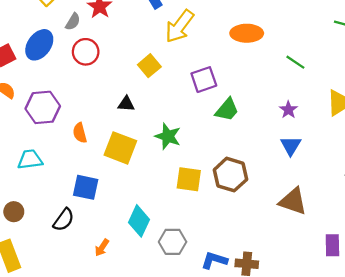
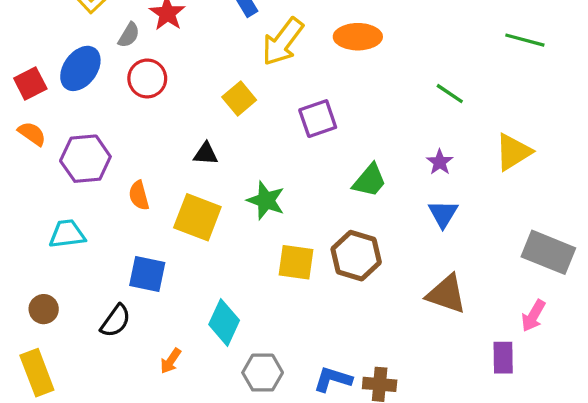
orange ellipse: (247, 33) -> (358, 37), moved
green trapezoid: (227, 110) -> (370, 180), moved
gray hexagon: (173, 242) -> (263, 373), moved

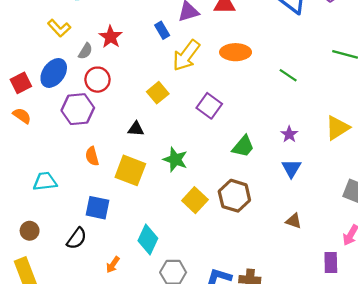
green line: (450, 94) -> (288, 75), moved
purple square: (318, 119) -> (209, 106), turned -35
purple hexagon: (85, 159) -> (78, 109), moved
yellow square: (296, 262) -> (195, 200), turned 35
brown triangle: (446, 294) -> (294, 221), size x0.6

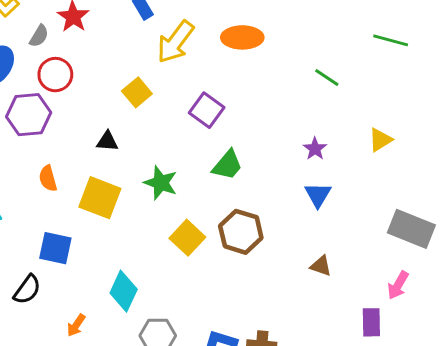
green line: (288, 75) -> (327, 78), moved
yellow triangle: (337, 128) -> (380, 140), size x0.7
green trapezoid: (243, 146) -> (227, 165), moved

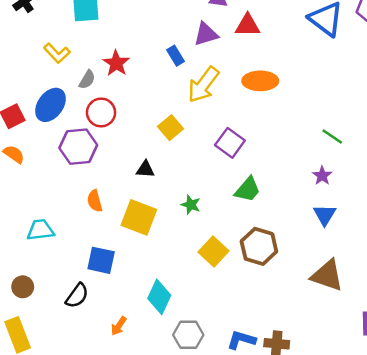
green line: (327, 78) -> (332, 136), moved
green star: (161, 183) -> (191, 205), size x0.7
brown triangle: (321, 266) -> (327, 275), size x1.8

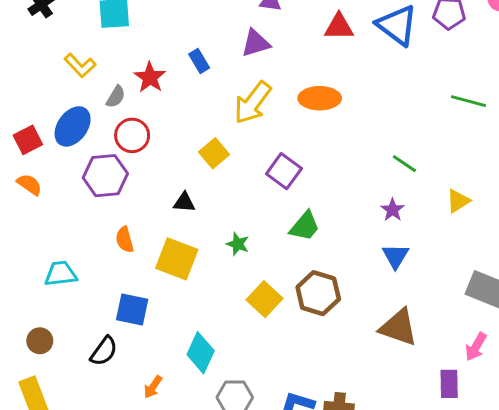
red triangle: (248, 25) -> (339, 27), moved
blue rectangle: (176, 56) -> (199, 61), moved

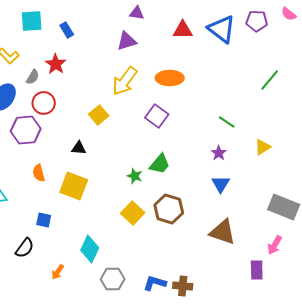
blue rectangle: (199, 61) -> (67, 30), moved
green line: (468, 101) -> (270, 80), turned -65
purple square: (284, 171) -> (157, 116), moved
green star: (238, 244) -> (135, 176), moved
blue square: (132, 310) -> (44, 220), size x0.7

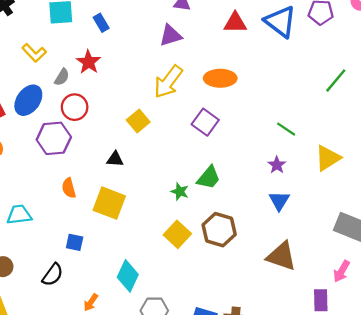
yellow triangle: (263, 147) -> (328, 158), size x1.4

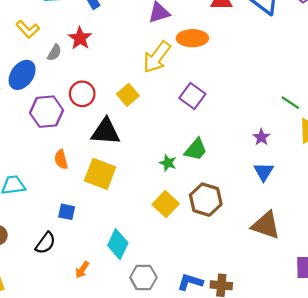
orange ellipse: (220, 78) -> (192, 38), moved
red circle: (75, 107) -> (82, 94), moved
green line: (286, 129) -> (290, 103), moved
black triangle: (115, 159) -> (106, 132), size x1.8

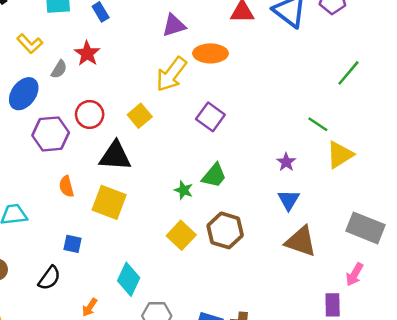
brown triangle: (266, 225) -> (301, 241), moved

